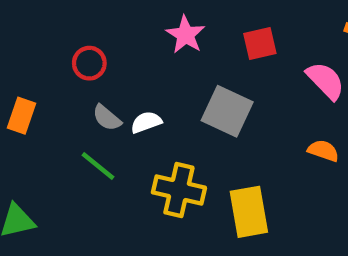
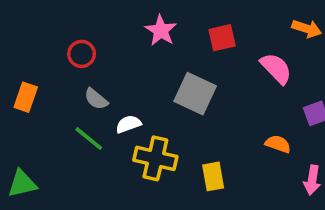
white semicircle: (146, 122) -> (128, 124), moved
orange semicircle: (323, 151) -> (278, 144), moved
yellow rectangle: (249, 212) -> (213, 176), size x0.7

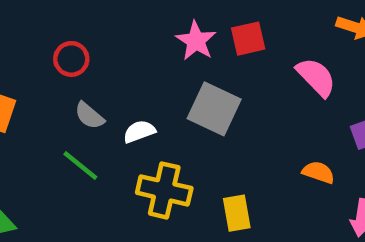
pink star: (161, 30) -> (196, 41), moved
white semicircle: (128, 124) -> (139, 132), moved

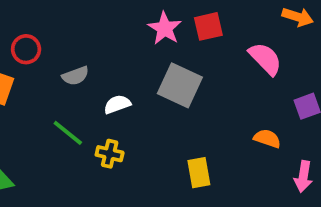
red circle: (71, 59) -> (26, 49), moved
gray semicircle: (89, 116) -> (75, 76), moved, turned -60
yellow cross: (164, 190) -> (110, 154), moved, size x0.6

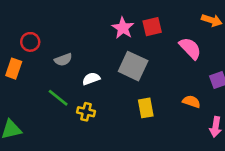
yellow rectangle: (199, 173) -> (146, 108), moved

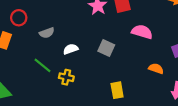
pink semicircle: (190, 48) -> (142, 32), moved, turned -30
gray square: (133, 66) -> (106, 48), moved, size x0.7
yellow rectangle: (146, 108) -> (117, 90), moved

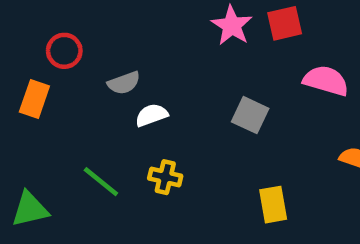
white semicircle: (71, 49) -> (151, 115), moved
green line: (43, 65) -> (101, 182), moved

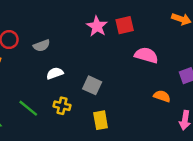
gray semicircle: (124, 83) -> (42, 46), moved
gray square: (250, 115) -> (92, 85), moved
yellow rectangle: (273, 205) -> (101, 120), moved

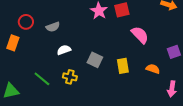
pink semicircle: (146, 55) -> (140, 35), turned 30
yellow rectangle: (101, 120) -> (123, 66), moved

